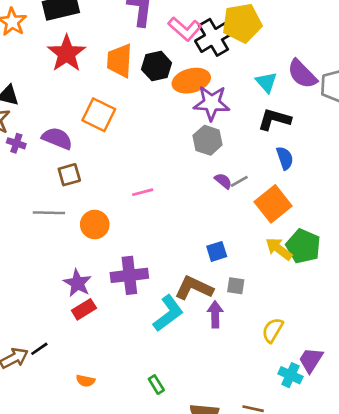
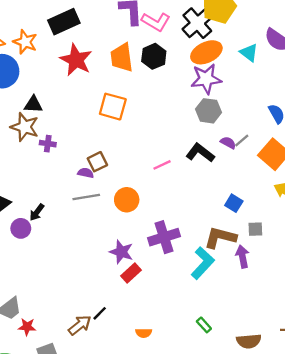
pink L-shape: (185, 29) -> (156, 22), moved
orange ellipse: (191, 81) -> (206, 52), moved
black L-shape: (274, 119) -> (200, 153), moved, turned 32
purple semicircle: (57, 138) -> (86, 173), moved, size x0.6
blue square: (217, 251) -> (234, 203), turned -30

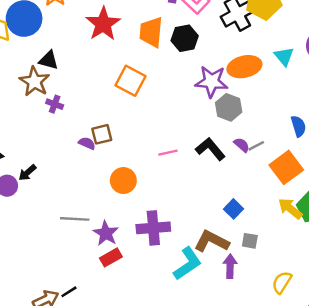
orange ellipse: (206, 52) -> (244, 67), moved
purple star: (206, 79) -> (212, 82), moved
gray line: (86, 197) -> (75, 219), moved

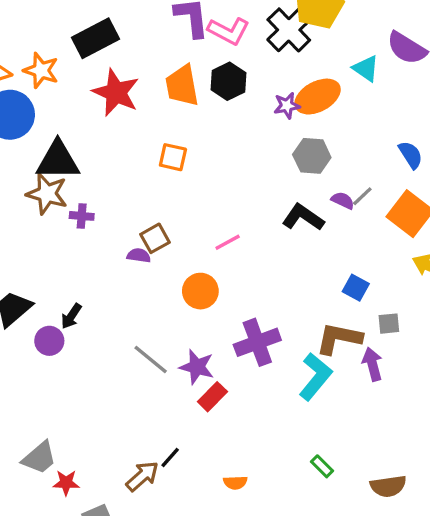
black triangle: (49, 60) -> (58, 160), size x1.6
orange square: (131, 81) -> (173, 157), size x0.7
purple star: (212, 82) -> (287, 106), moved, size x0.6
pink line: (168, 153) -> (228, 242), moved
gray line: (75, 219) -> (151, 359), turned 52

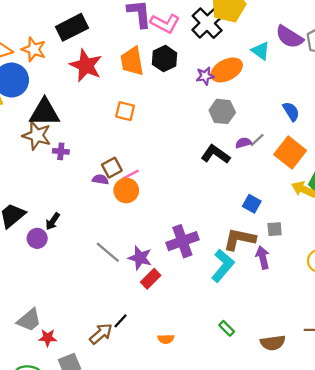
purple semicircle: (343, 200) -> (243, 143), turned -42
pink line: (228, 242) -> (130, 175), moved
orange circle: (200, 291) -> (126, 190), moved

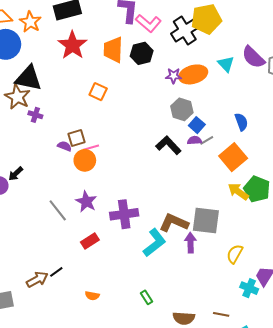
blue square: (252, 204) -> (197, 125), moved
gray square: (275, 229) -> (206, 220), size x2.0
purple star: (140, 258) -> (86, 202), moved

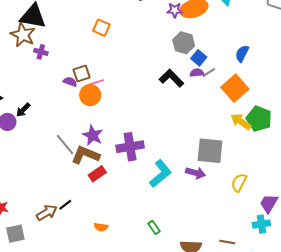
blue semicircle: (241, 122) -> (242, 54), turned -132
brown L-shape: (174, 223) -> (85, 155), moved
purple arrow: (190, 243) -> (196, 173), turned 108
cyan cross: (249, 288) -> (261, 224), moved, turned -30

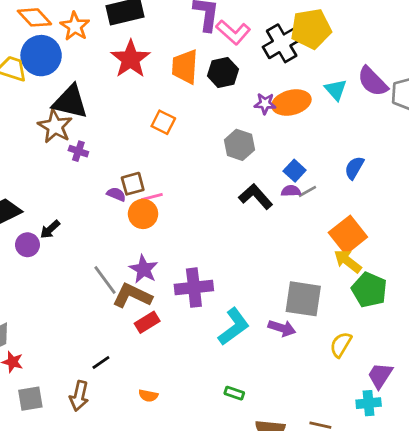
gray hexagon: (184, 43) -> (239, 145), moved
orange square: (235, 88) -> (348, 235), moved
green pentagon: (259, 119) -> (369, 290), moved
brown arrow: (47, 213) -> (79, 396), moved, turned 130
green rectangle: (154, 227) -> (234, 393), moved, turned -40

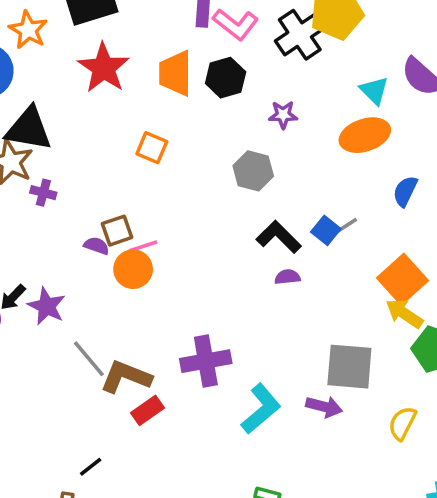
orange ellipse: (291, 103) -> (365, 135), moved
blue square: (295, 171) -> (326, 230), moved
purple semicircle: (291, 191) -> (287, 277), moved
purple star: (144, 269) -> (47, 306), moved

